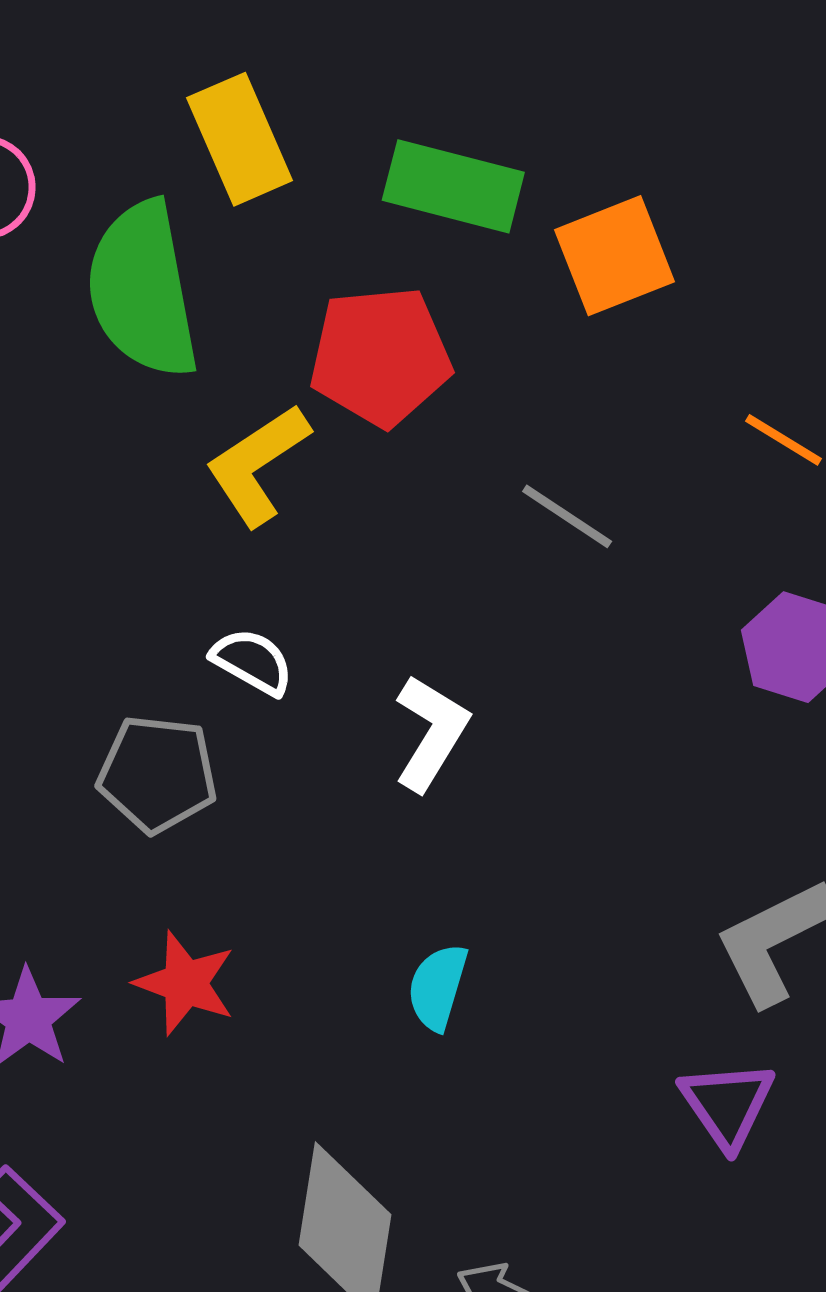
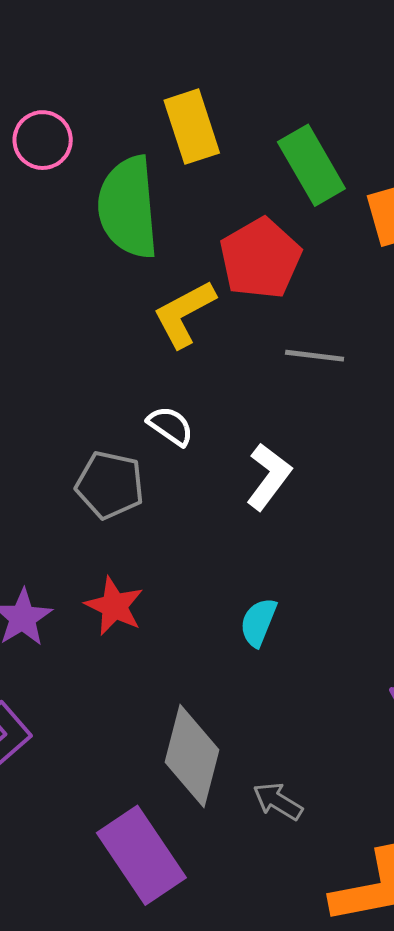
green rectangle: (453, 186) -> (311, 165), turned 40
red pentagon: (380, 356) -> (260, 258), turned -30
gray line: (567, 516) -> (315, 356), moved, turned -32

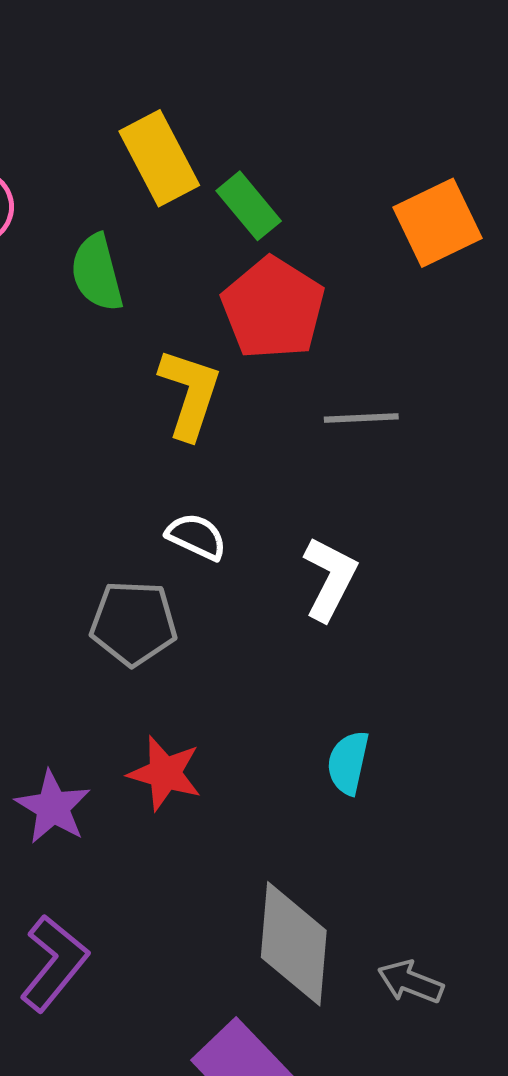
green rectangle: (311, 165) -> (249, 206), moved, size x0.7
green semicircle: (128, 207) -> (97, 273), size x0.6
yellow L-shape: (184, 314) -> (190, 394), turned 146

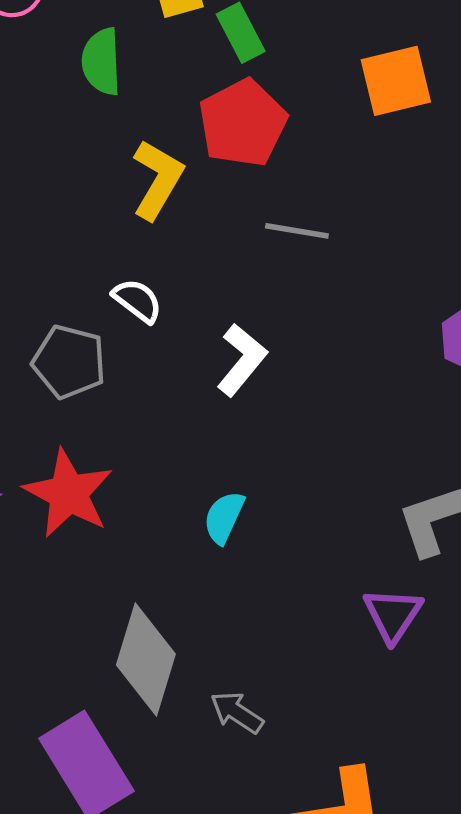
red star: (165, 773) -> (68, 493), size x1.4

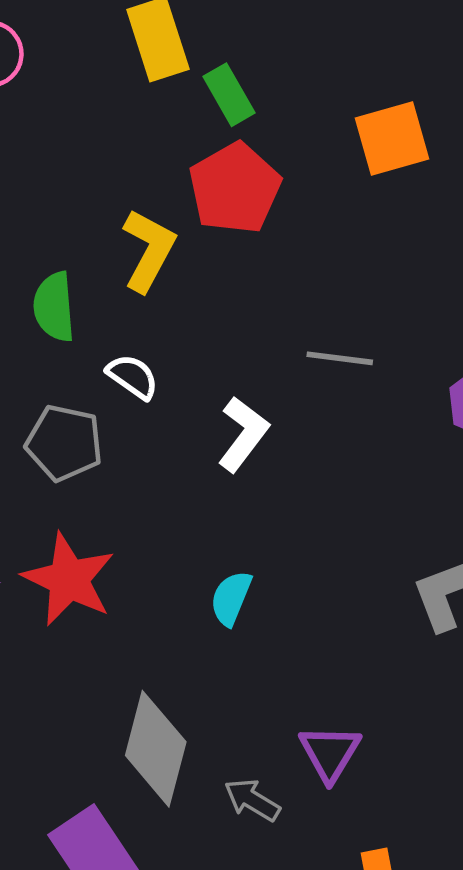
green semicircle: (101, 62) -> (54, 307), moved
gray line: (297, 231) -> (340, 358), moved
purple triangle: (393, 615) -> (330, 753), moved

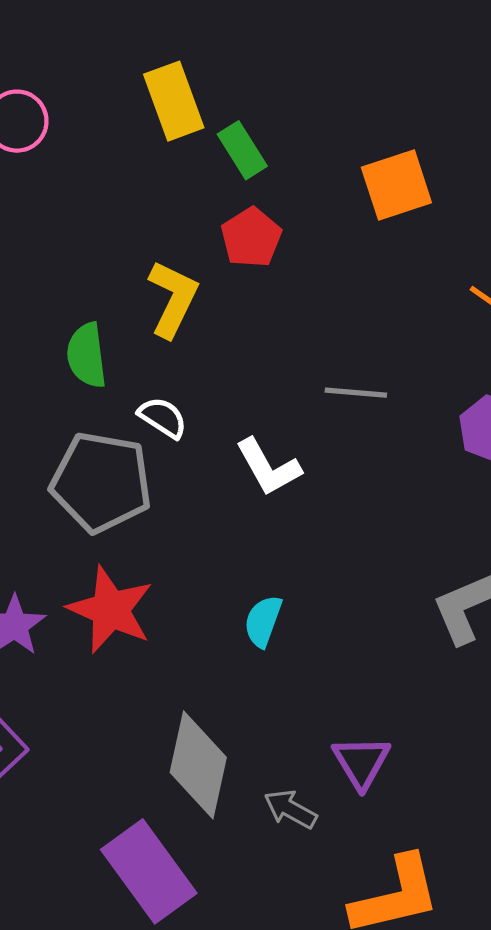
red pentagon: (235, 188) -> (251, 237), size x0.7
white L-shape: (243, 434) -> (268, 467), turned 116
gray pentagon: (64, 443) -> (101, 482), size x1.4

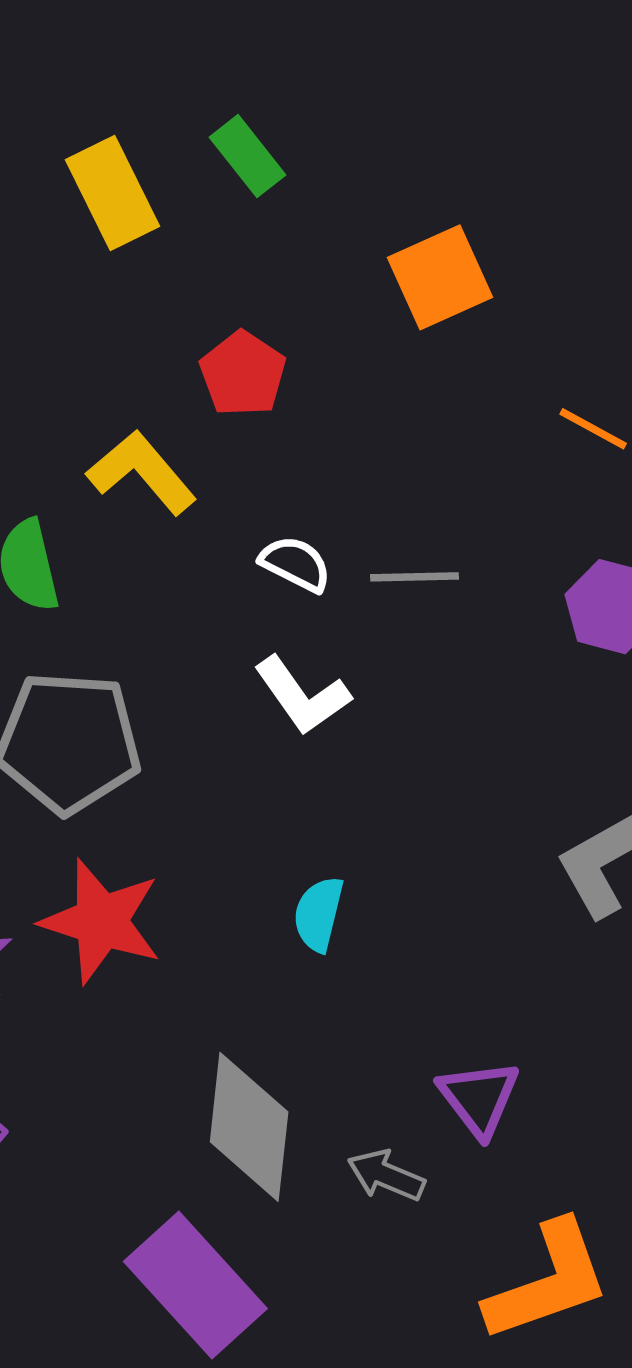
green rectangle: (242, 150) -> (248, 156), moved
yellow L-shape: (173, 299) -> (142, 472), turned -60
white semicircle: (163, 418) -> (295, 564), moved

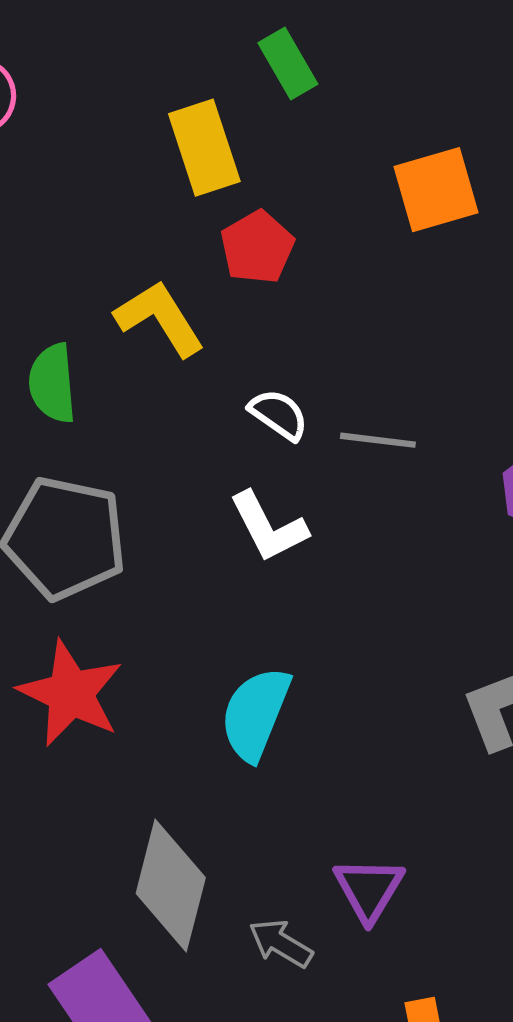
yellow rectangle: (112, 193) -> (204, 148), moved
cyan semicircle: (319, 914) -> (255, 714), size x1.5

